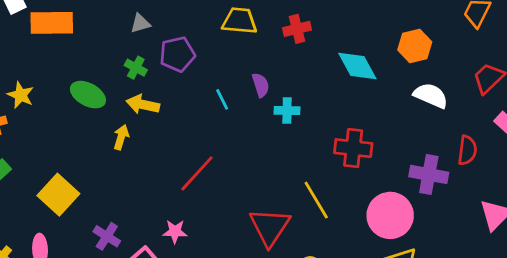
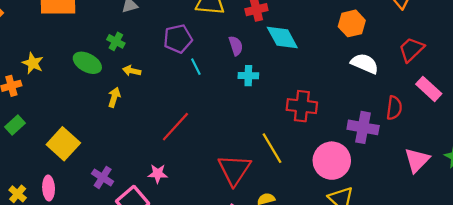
purple pentagon: (177, 54) -> (178, 39), moved
cyan diamond: (357, 66) -> (282, 37), moved
green cross: (136, 68) -> (116, 41), moved
purple semicircle: (261, 85) -> (236, 46), moved
yellow arrow: (143, 104) -> (132, 71), size x0.7

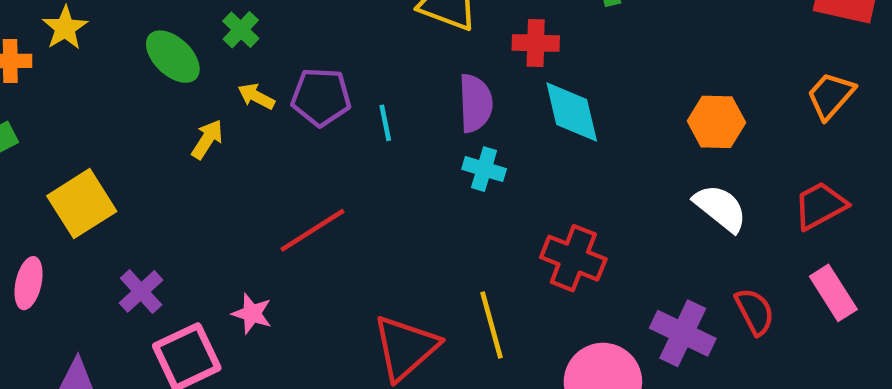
purple pentagon: (178, 39) -> (321, 97), moved
purple semicircle: (236, 46) -> (475, 103), size x1.4
red semicircle: (394, 108) -> (755, 312), turned -50

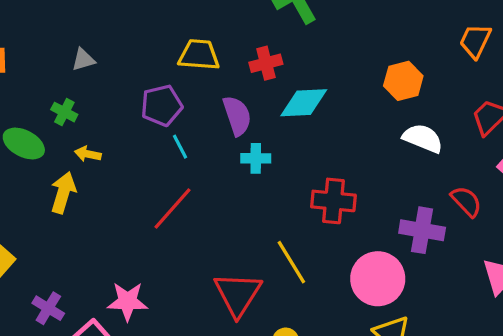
purple pentagon: (321, 97) -> (162, 105), moved
cyan diamond: (572, 112) -> (304, 103), turned -63
yellow arrow: (207, 139) -> (63, 193), size x1.4
red line: (313, 230) -> (172, 209), moved
pink star: (252, 314) -> (128, 301), size x1.4

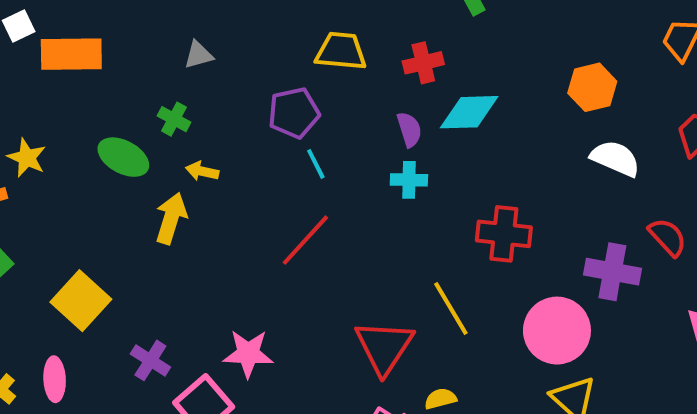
purple semicircle: (237, 116) -> (409, 129), moved, size x0.7

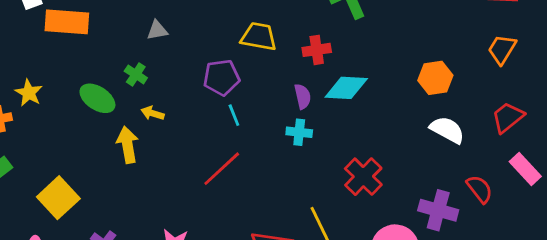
yellow arrow: (171, 218) -> (128, 145), turned -32
red cross: (504, 234) -> (363, 177), turned 33

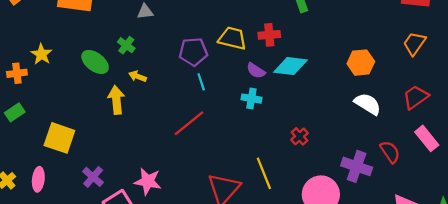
yellow trapezoid: (259, 37) -> (232, 38), moved
purple semicircle: (303, 96) -> (256, 71), turned 132
red cross: (363, 177) -> (300, 136), size x0.6
yellow square: (58, 198) -> (59, 138), turned -32

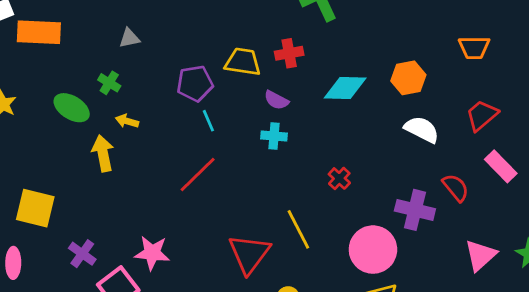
orange trapezoid: (414, 44) -> (474, 48), turned -120
cyan diamond: (290, 66) -> (345, 88), moved

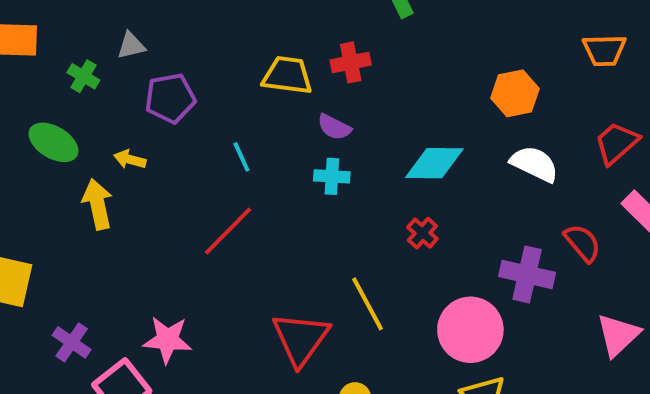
green cross: (109, 83) -> (83, 76), moved
purple pentagon: (195, 83) -> (170, 98), moved
cyan diamond: (345, 88) -> (434, 163), moved

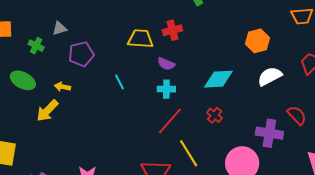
white semicircle: (534, 164) -> (270, 76), turned -50
yellow arrow: (98, 204) -> (47, 111), turned -120
red line: (228, 231) -> (170, 121), moved

